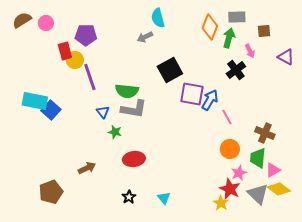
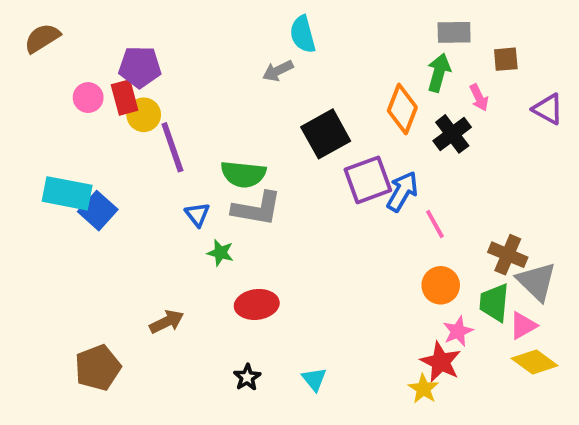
pink circle: (46, 23) -> (88, 98), moved
orange diamond: (210, 27) -> (402, 109), moved
purple pentagon: (86, 35) -> (140, 67), moved
purple square: (192, 94) -> (368, 180), turned -30
gray triangle: (258, 194) -> (536, 281), moved

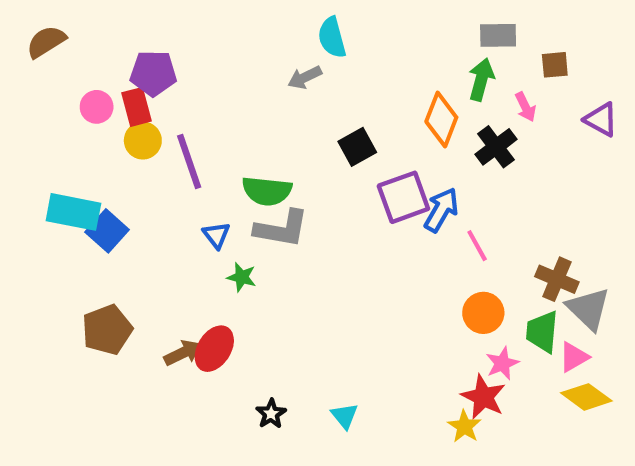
yellow circle: (144, 115) -> (143, 141), moved
black square: (326, 134) -> (357, 147), size x0.7
red ellipse: (257, 304) -> (214, 349), moved, turned -51
brown pentagon: (98, 368) -> (107, 330), moved

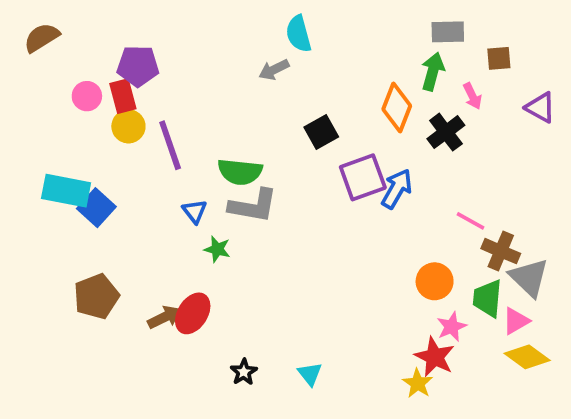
pink line: (477, 246) -> (470, 221), moved, turned -32

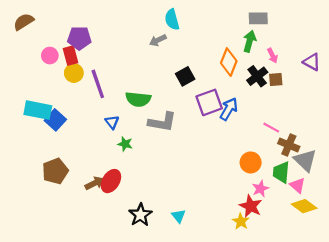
brown square: (499, 58) -> (276, 80), moved
gray L-shape: (253, 206) -> (162, 122), moved
pink triangle: (516, 321) -> (298, 185), turned -49
black star: (244, 372) -> (140, 215), size x1.5

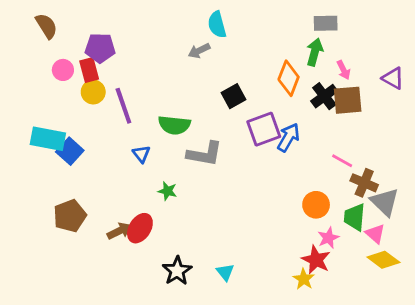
brown semicircle: (24, 22) -> (46, 26), moved, turned 90
brown square: (276, 80) -> (348, 100), size x1.6
green star: (125, 144) -> (167, 191), moved

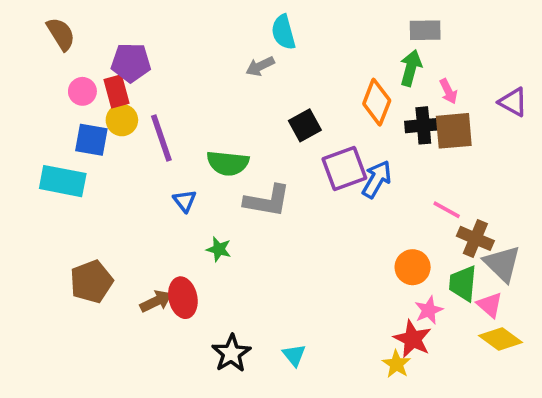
black cross: (324, 96) -> (423, 125), turned 32
blue square: (70, 151) -> (91, 140), moved, turned -32
red ellipse: (140, 228) -> (183, 298), turned -44

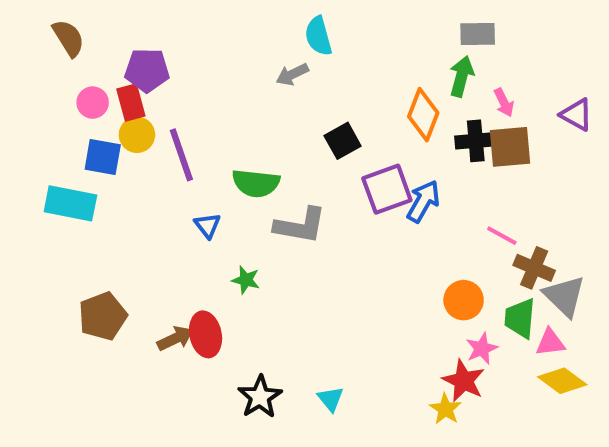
pink triangle: (490, 305) -> (550, 342), turned -48

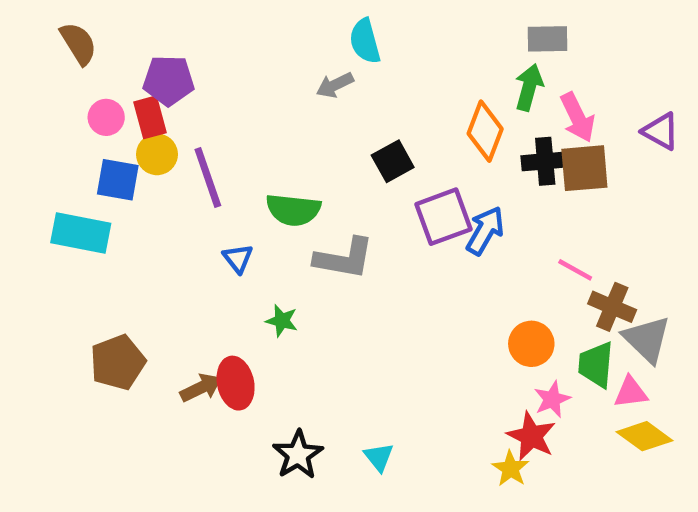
pink arrow: (504, 103) -> (578, 117), size x1.5

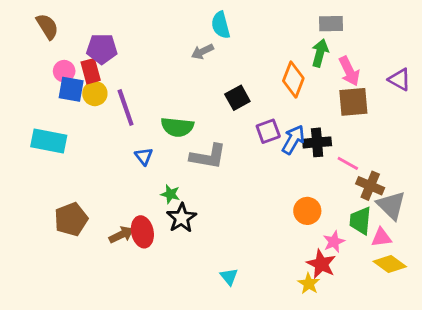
black cross: (545, 161) -> (317, 142), moved
blue square: (118, 180) -> (71, 89), moved
purple square: (444, 217) -> (268, 131), size x0.7
orange circle: (531, 344) -> (307, 211), moved
black star: (298, 455) -> (182, 218), moved

